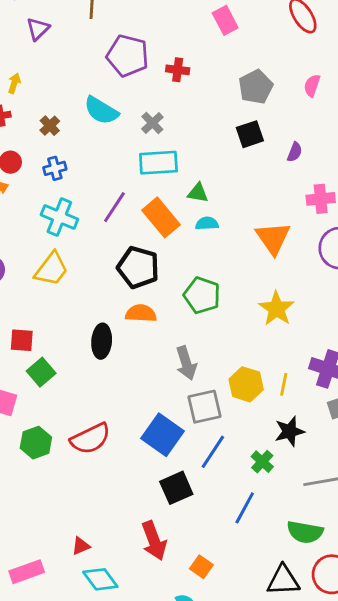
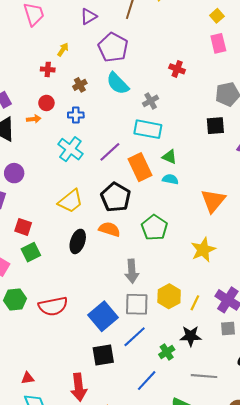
purple pentagon: (128, 56) -> (113, 47), moved
yellow trapezoid: (51, 269) -> (70, 201), moved

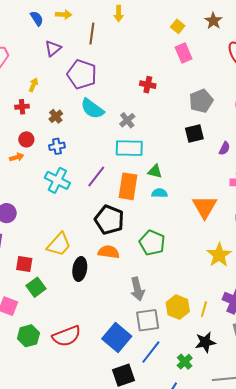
orange rectangle: (140, 167) -> (128, 186), turned 44
yellow trapezoid: (70, 201) -> (59, 244), moved
yellow star: (203, 250) -> (219, 255), moved

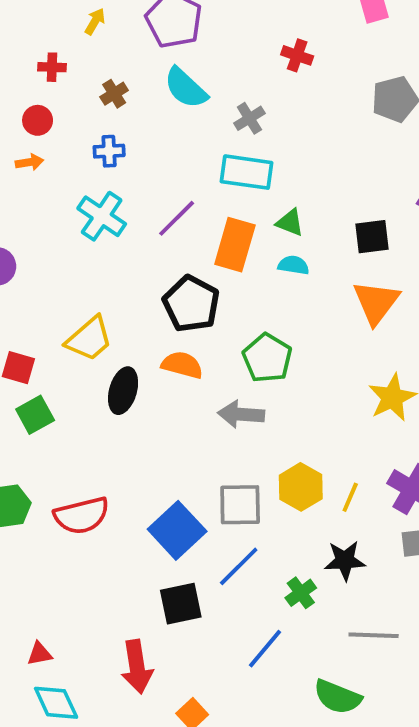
yellow arrow: (33, 85) -> (95, 21), moved
black square: (194, 133) -> (372, 237), moved
red circle: (26, 139) -> (38, 120), moved
gray arrow: (137, 289) -> (241, 414), moved, turned 100

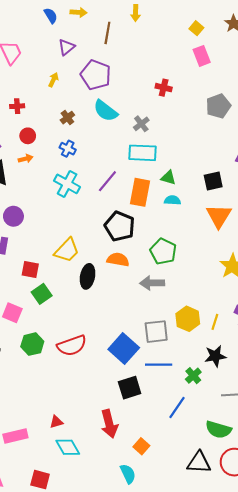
red cross: (52, 67) -> (17, 106), moved
blue cross: (109, 151) -> (68, 149), turned 35
blue line: (239, 566) -> (159, 365), turned 50

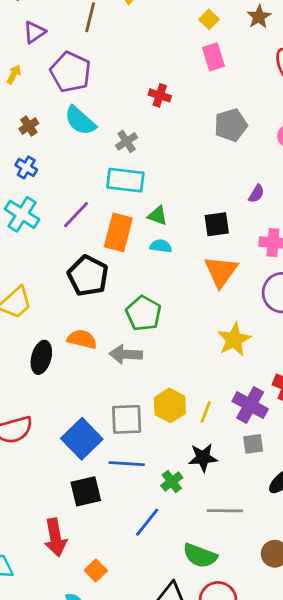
orange semicircle: (118, 260) -> (82, 339), moved
black ellipse: (88, 276) -> (41, 357), moved

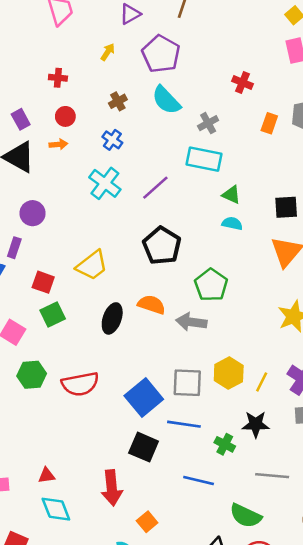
orange rectangle: (118, 232) -> (269, 123), moved, size x0.6
green cross: (172, 482) -> (225, 444), turned -30
black square: (86, 491) -> (144, 447), turned 32
blue line: (147, 522) -> (199, 481), turned 60

